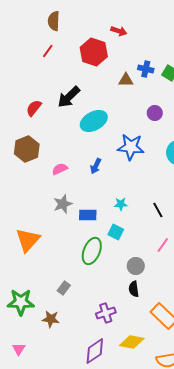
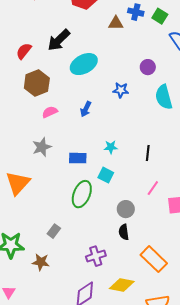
purple circle: (155, 113) -> (148, 67), moved
blue star: (131, 147) -> (121, 90), size x0.6
brown hexagon: (27, 149) -> (37, 83), moved
gray star: (63, 204) -> (42, 147), moved
black line: (158, 210) -> (148, 153), turned 35

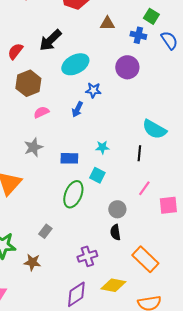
blue cross: (136, 12) -> (138, 35), moved
purple circle: (148, 67) -> (127, 67), moved, size x1.5
blue star: (121, 90) -> (93, 90), moved
cyan semicircle: (164, 97) -> (154, 129), moved, turned -45

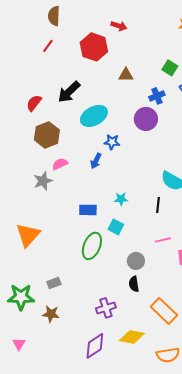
blue cross: (138, 35) -> (157, 96), moved, turned -35
gray star: (33, 147) -> (43, 181), moved
pink line: (144, 188) -> (163, 240), turned 42
gray rectangle: (45, 231) -> (54, 283), moved, turned 32

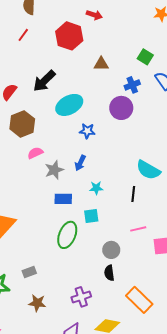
blue arrow: (96, 161) -> (80, 163), moved
gray star: (43, 181) -> (54, 170), moved
cyan square: (116, 227) -> (91, 216), turned -35
brown star: (51, 314) -> (37, 303), moved

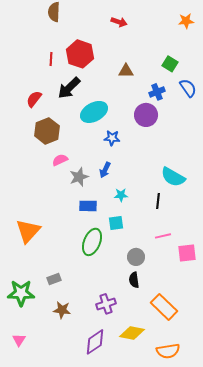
red line: (23, 35) -> (51, 59), moved, turned -32
red hexagon: (69, 36) -> (80, 54), moved

